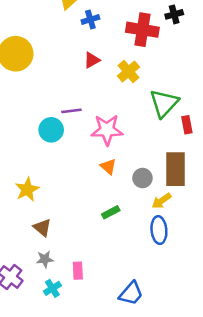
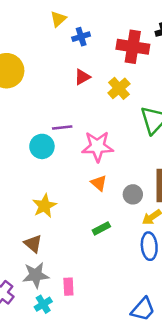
yellow star: (27, 189) -> (44, 206), moved
gray star: (45, 259) -> (36, 275), size x1.5
blue trapezoid: (131, 293) -> (143, 309), moved

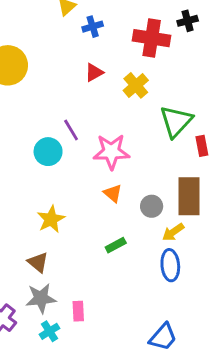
purple line: (62, 127) -> (71, 130), turned 66

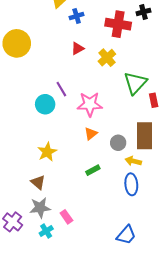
orange triangle: (113, 193) -> (91, 134), turned 40
yellow arrow: (173, 232) -> (133, 161), turned 49
pink rectangle: (78, 311) -> (66, 217), turned -32

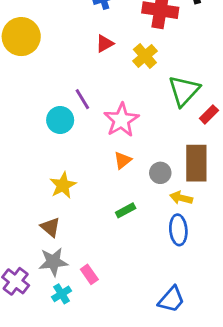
red rectangle: (154, 100) -> (209, 114), turned 56
pink star: (90, 104) -> (121, 120), turned -30

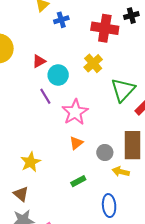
red triangle: (105, 43) -> (39, 61), moved
cyan circle: (60, 120) -> (58, 75), moved
blue ellipse: (178, 230) -> (109, 206), moved

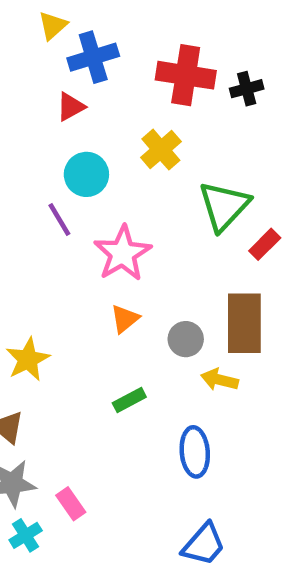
black cross: (131, 16) -> (247, 89), moved
blue cross: (61, 20) -> (93, 57), size x1.5
red triangle: (39, 61) -> (71, 107), moved

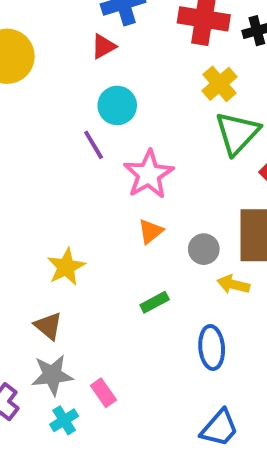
yellow cross: (161, 150) -> (220, 84), moved

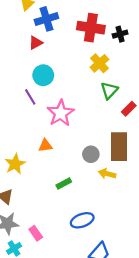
green triangle: (237, 133) -> (109, 90), size x0.7
orange triangle: (151, 231) -> (45, 146), moved, turned 32
blue ellipse: (212, 347) -> (82, 220), moved, turned 75

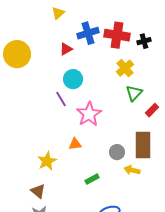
blue cross: (46, 19) -> (88, 33), moved

